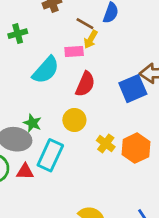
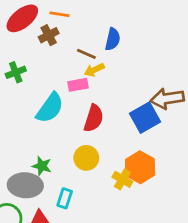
yellow arrow: (91, 39) -> (94, 70), turned 42
orange hexagon: (136, 148) -> (140, 167), moved
cyan rectangle: (50, 155) -> (65, 198), size x0.6

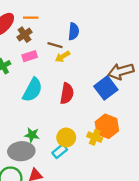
pink rectangle: (78, 85) -> (30, 56), moved
yellow circle: (86, 158) -> (66, 137), moved
cyan rectangle: (65, 198) -> (60, 151), moved, turned 40

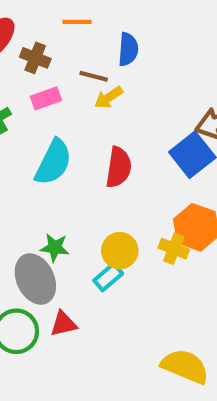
orange line: (31, 18) -> (77, 22), moved
brown cross: (24, 35) -> (35, 58), turned -32
gray ellipse: (21, 151) -> (35, 279), turned 70

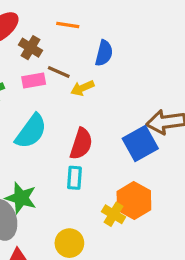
brown line: (94, 76) -> (59, 72), moved
green star: (55, 248) -> (21, 198), size x1.4
yellow circle: (120, 251) -> (69, 243), moved
cyan rectangle: (108, 277) -> (74, 178), moved, turned -55

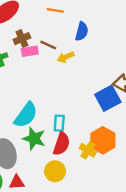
brown cross: (30, 48) -> (22, 39), moved, turned 35
cyan semicircle: (31, 131) -> (26, 115), moved
red semicircle: (81, 144) -> (62, 144), moved
green star: (21, 198) -> (34, 139), moved

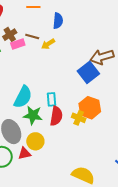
yellow circle: (55, 171) -> (35, 141), moved

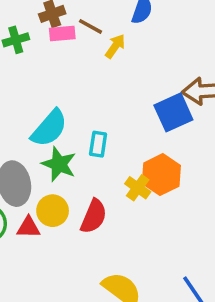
yellow arrow: (48, 44) -> (115, 46), turned 144
red semicircle: (56, 116) -> (94, 216), moved

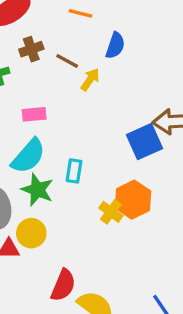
pink rectangle: (62, 33) -> (34, 114), moved
red semicircle: (94, 216) -> (63, 285), moved

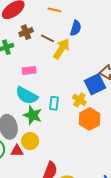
yellow arrow: (90, 79) -> (62, 49), size x1.5
cyan semicircle: (28, 156) -> (27, 95), turned 80
yellow cross: (111, 212) -> (79, 100), moved

